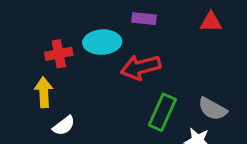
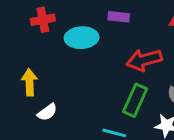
red cross: (59, 54) -> (43, 20), moved
red arrow: (141, 67) -> (144, 60), moved

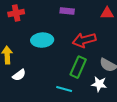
cyan ellipse: (82, 38) -> (42, 40), moved

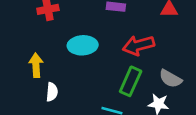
white semicircle: (19, 75) -> (52, 92), turned -48

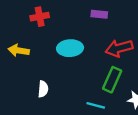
yellow arrow: (36, 65) -> (19, 50), moved, turned -78

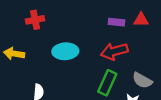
purple rectangle: (99, 14) -> (117, 22), moved

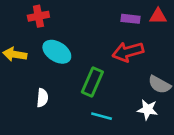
cyan ellipse: (65, 51) -> (57, 52), moved, turned 35
green rectangle: (107, 83) -> (92, 82), moved

